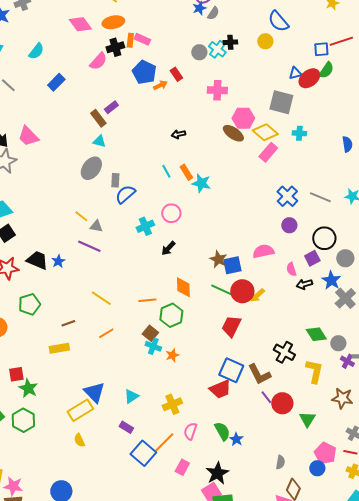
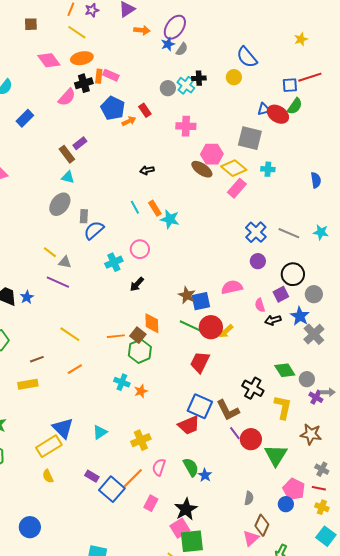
red ellipse: (309, 78) -> (278, 114), turned 70
brown square: (150, 333) -> (138, 335), moved
green triangle: (307, 419) -> (276, 455), size x1.4
purple rectangle: (126, 427) -> (92, 476), moved

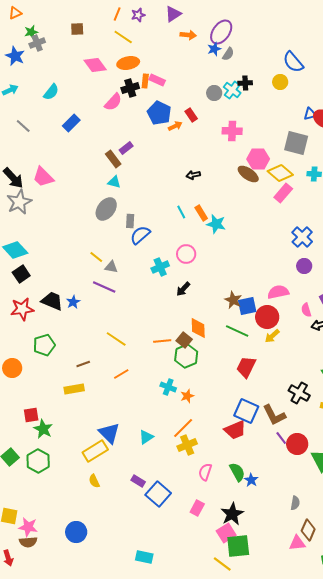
red circle: (211, 327) -> (267, 317), moved
orange line: (133, 478) -> (183, 428), moved
pink triangle: (251, 538) -> (297, 543), turned 36

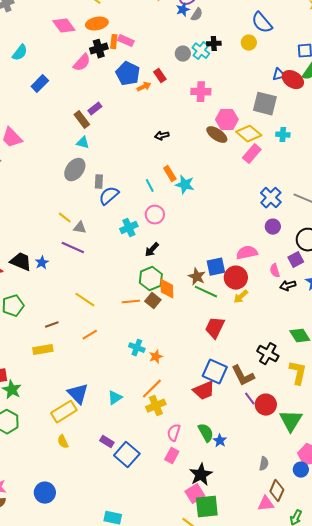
cyan line: (181, 212) -> (150, 186), moved
brown star: (233, 300) -> (197, 277), moved
green hexagon: (186, 356) -> (151, 279), moved
pink rectangle: (197, 508) -> (172, 456), moved

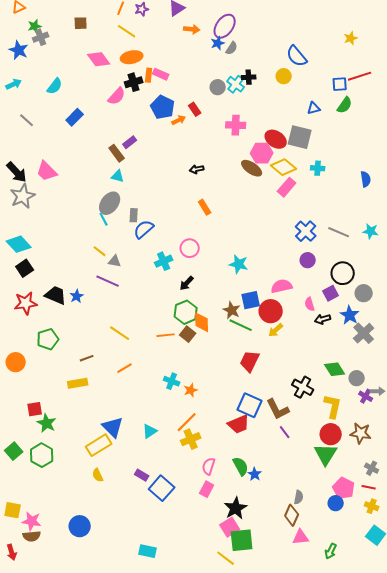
red ellipse: (293, 80) -> (276, 139), moved
cyan star: (185, 185) -> (239, 264), moved
cyan line: (150, 186) -> (104, 219), moved
red circle: (266, 405) -> (331, 434), moved
brown diamond: (277, 491) -> (292, 515), moved

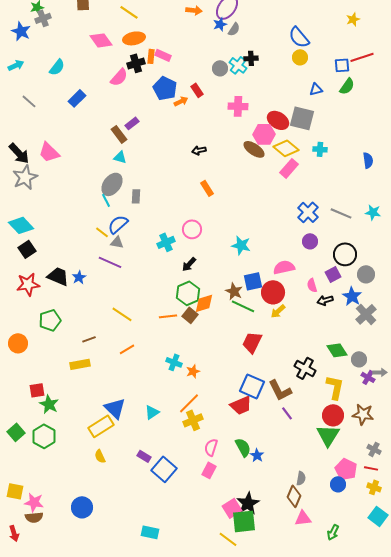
yellow circle: (284, 76) -> (300, 57), moved
blue semicircle: (144, 229) -> (118, 224), moved
orange diamond: (202, 322) -> (204, 303), turned 75
black star: (236, 508) -> (248, 503), moved

